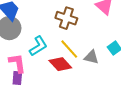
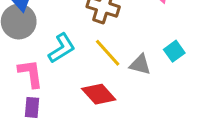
red diamond: (60, 64) -> (99, 94), moved
purple rectangle: (17, 78) -> (32, 107), moved

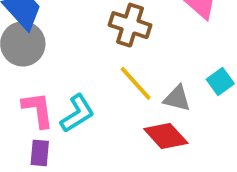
cyan L-shape: (62, 48) -> (77, 113), moved
red diamond: (99, 94) -> (166, 136), moved

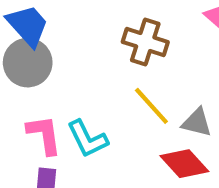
cyan L-shape: (77, 113) -> (87, 139), turned 96

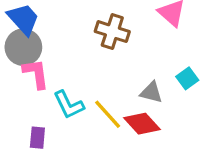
yellow line: (151, 106) -> (108, 114), moved
pink L-shape: (44, 135) -> (36, 74), moved

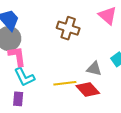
cyan L-shape: (69, 105) -> (24, 77), moved
yellow line: (108, 114) -> (65, 83), turned -55

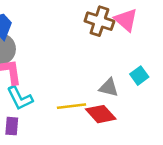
brown cross: (68, 28) -> (99, 21), moved

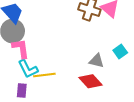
yellow line: (72, 106) -> (44, 75), moved

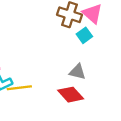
cyan square: (120, 52) -> (84, 35), moved

